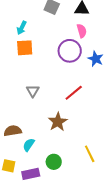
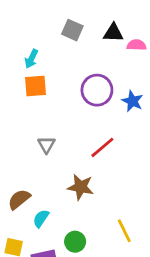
pink semicircle: (82, 31) -> (137, 45), moved, turned -72
brown star: (58, 122) -> (81, 187), turned -30
brown semicircle: (13, 131) -> (19, 199), turned -30

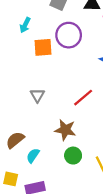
orange square: (36, 86) -> (43, 47), moved
purple circle: (97, 90) -> (69, 35), moved
green circle: (75, 242) -> (73, 156), moved

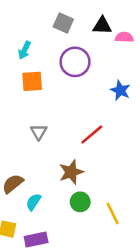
orange square: (43, 47) -> (32, 81), moved
brown star: (65, 130) -> (71, 172), turned -30

